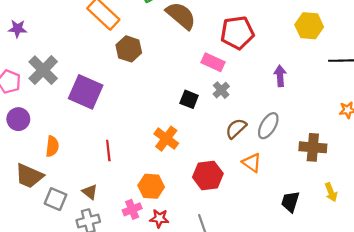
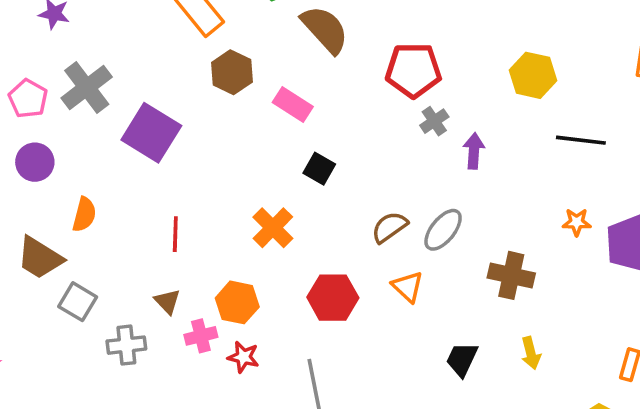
pink rectangle: (213, 62) -> (293, 105), moved
gray cross: (221, 90) -> (434, 121), moved
brown triangle: (90, 192) -> (167, 301), moved

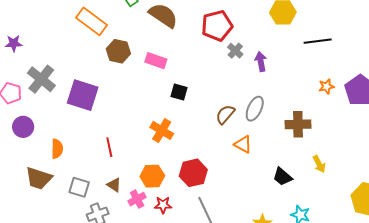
red hexagon: (333, 298) -> (193, 173), moved
gray square: (78, 302) -> (79, 187), moved
black trapezoid: (462, 359) -> (282, 177), turned -60

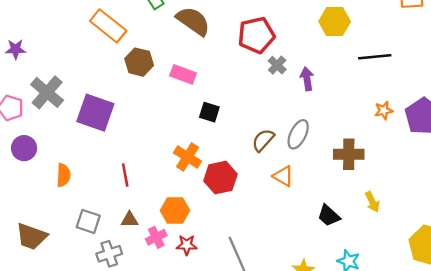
red hexagon: (193, 173) -> (220, 178), moved
brown trapezoid: (39, 178) -> (32, 236), moved
brown triangle: (114, 185) -> (130, 220), turned -35

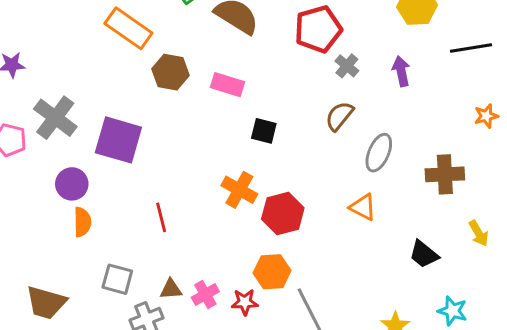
purple arrow: (307, 79) -> (401, 71), moved
brown semicircle: (263, 140) -> (339, 116), moved
purple circle: (24, 148) -> (72, 184), moved
orange hexagon: (175, 210) -> (272, 272), moved
brown triangle: (130, 220) -> (171, 289), moved

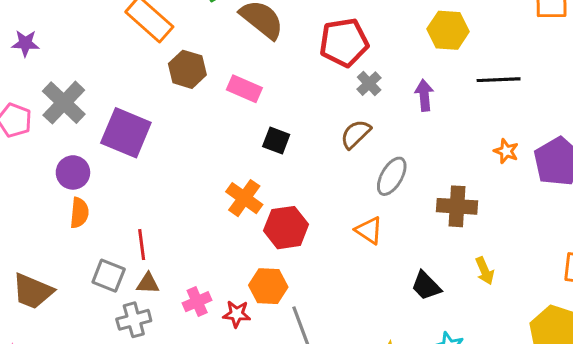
orange star: (486, 116) -> (506, 151), turned 30
red line: (161, 217) -> (142, 245), moved
brown triangle: (171, 289) -> (148, 283), moved

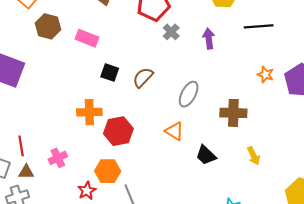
brown semicircle: (356, 134) -> (143, 77), moved
orange cross: (244, 198) -> (89, 112), turned -35
black trapezoid: (426, 286) -> (206, 155), moved
pink cross: (197, 302) -> (58, 158), moved
red star: (237, 314) -> (87, 191), turned -30

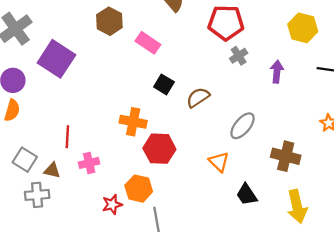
red line: (21, 146) -> (67, 137), moved
yellow arrow: (254, 156) -> (297, 206), size x1.6

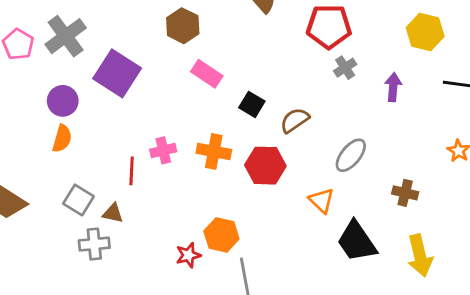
pink rectangle: (148, 43) -> (207, 74), moved
red hexagon: (159, 149) -> (265, 166), moved
brown cross: (286, 156) -> (405, 193), size x0.7
pink cross: (89, 163) -> (163, 150), moved
black trapezoid: (247, 195) -> (357, 241), size x1.5

